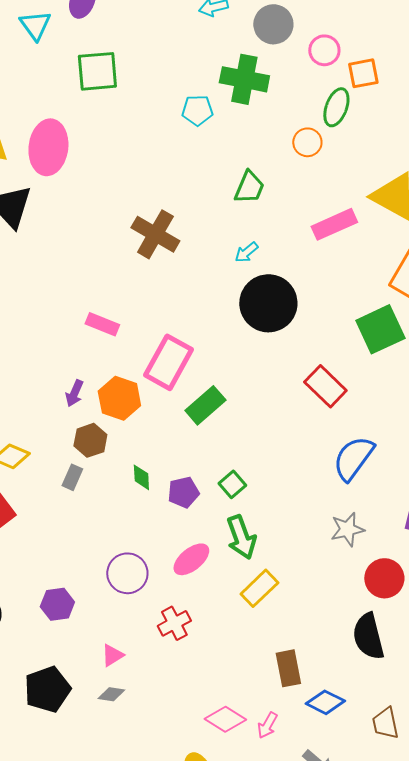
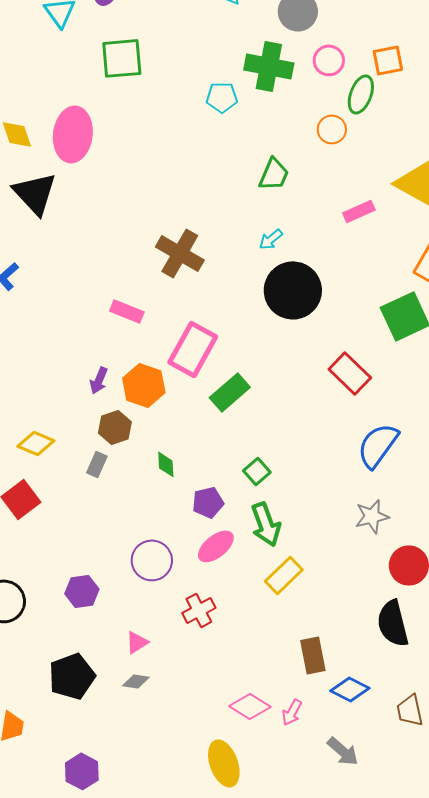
pink circle: (324, 50) -> (329, 60), moved
pink rectangle: (334, 224) -> (359, 211), size x0.7
brown cross: (155, 234) -> (180, 253), moved
purple pentagon: (183, 492) -> (208, 502), moved

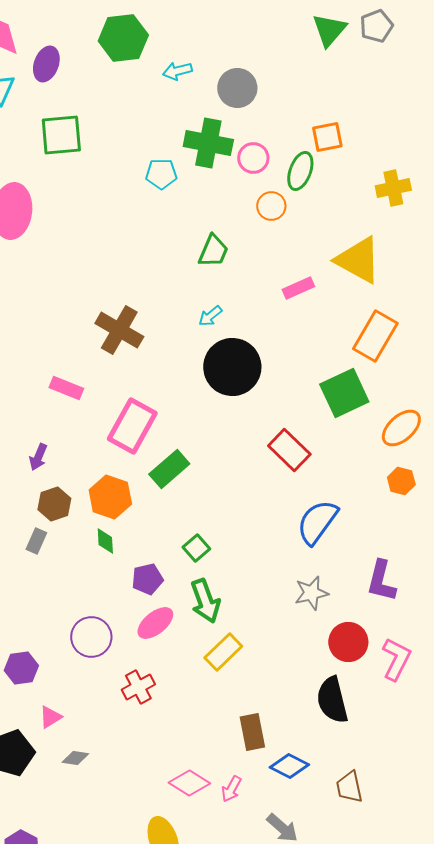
pink circle: (329, 60) -> (253, 158), moved
orange hexagon: (144, 385) -> (110, 497), moved
pink triangle: (137, 642) -> (50, 717), moved

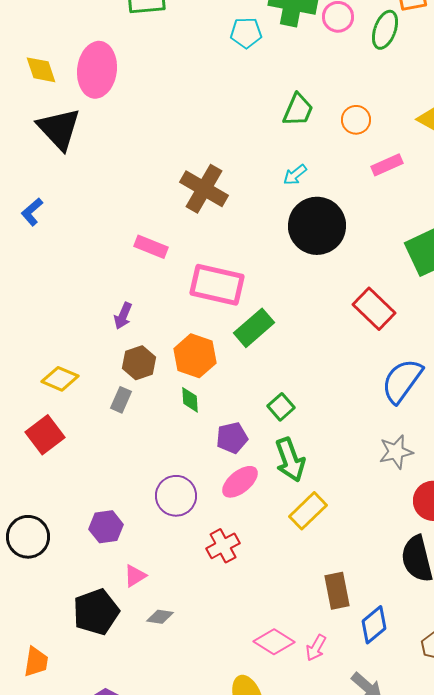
orange circle: (271, 206) -> (356, 120), moved
pink rectangle: (298, 288) -> (387, 165), moved
pink rectangle: (132, 426) -> (217, 285), turned 74
blue diamond: (289, 766) -> (374, 625), turned -66

